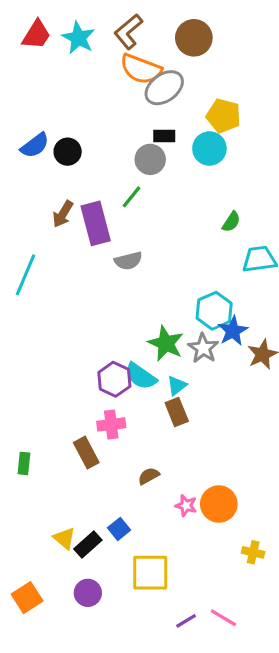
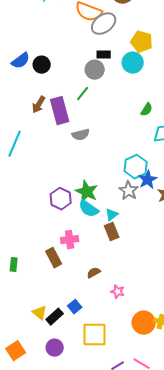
green star: (166, 343) -> (87, 192), moved
purple hexagon: (114, 379) -> (61, 199), moved
orange circle: (219, 504) -> (144, 323), moved

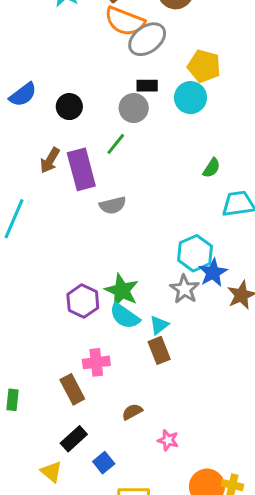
black circle: (42, 65) -> (69, 107), moved
black rectangle: (55, 317) -> (74, 439), moved

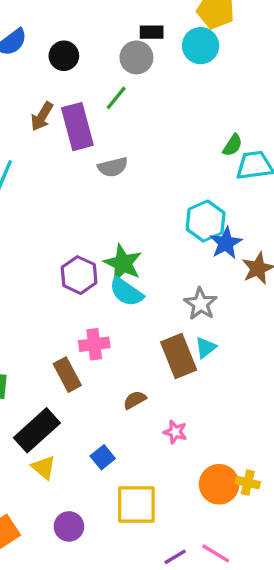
green semicircle: (211, 168) -> (233, 145), moved
gray star: (185, 289) -> (201, 304), moved
cyan triangle: (159, 325) -> (206, 348), moved
brown rectangle: (159, 350) -> (179, 356), moved, size x1.4
black rectangle: (74, 439) -> (37, 430), moved, size x1.5

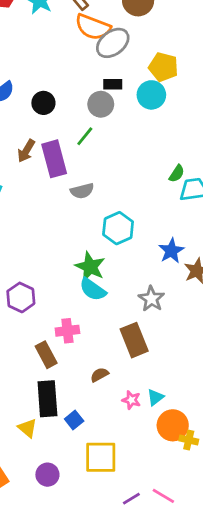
cyan hexagon: (206, 221) -> (118, 228), moved
purple hexagon: (79, 275) -> (21, 297), moved
cyan triangle: (206, 348) -> (155, 397), moved
black rectangle: (37, 430) -> (47, 399), moved, turned -52
orange circle: (219, 484) -> (173, 425), moved

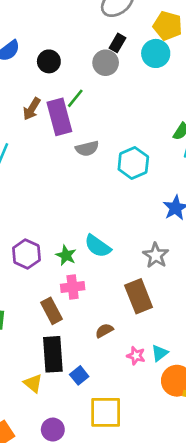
black rectangle: (113, 84) -> (117, 43), turned -60
green line: (85, 136) -> (75, 98), moved
cyan hexagon: (118, 228) -> (133, 163), moved
green star: (90, 267) -> (66, 255), moved, size x0.7

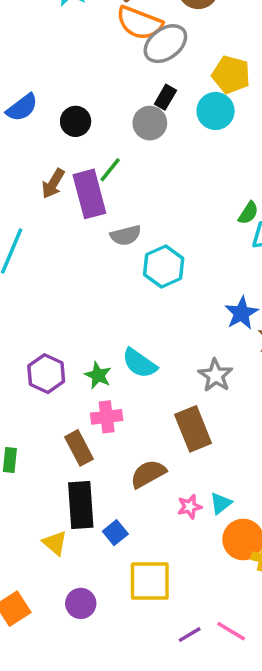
cyan hexagon: (133, 163) -> (164, 266), moved
brown semicircle: (104, 331) -> (148, 474), size x1.5
pink star: (136, 356) -> (190, 507), turned -30

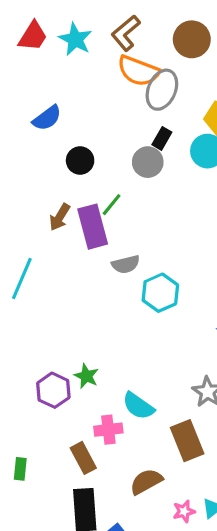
gray ellipse: (165, 44) -> (162, 90), turned -30
blue semicircle: (22, 108) -> (47, 118), moved
cyan semicircle: (139, 363) -> (138, 406), moved
green star: (98, 375) -> (86, 376), moved

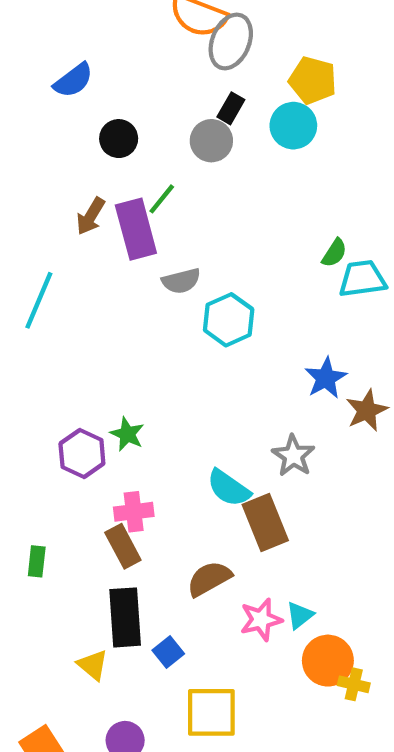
cyan semicircle: (138, 406) -> (229, 488), moved
pink cross: (108, 430) -> (134, 512), moved
pink star: (184, 511) -> (261, 620), size x1.4

